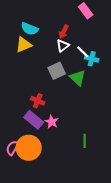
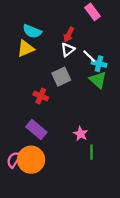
green triangle: (78, 78) -> (98, 80), moved
red cross: (38, 101) -> (41, 96), moved
pink star: (52, 122) -> (81, 134), moved

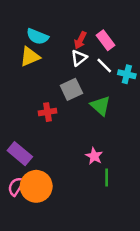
pink rectangle: (93, 12) -> (105, 40), moved
cyan cross: (99, 64) -> (127, 74), moved
green triangle: (98, 80) -> (100, 106), moved
red cross: (41, 96) -> (48, 112), turned -32
purple rectangle: (36, 129) -> (20, 154), moved

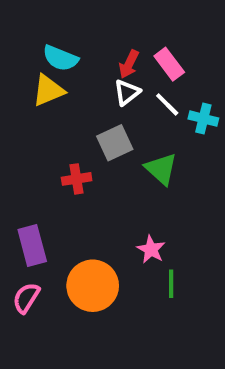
purple rectangle: (20, 154) -> (32, 245), turned 35
orange circle: (36, 186) -> (93, 286), moved

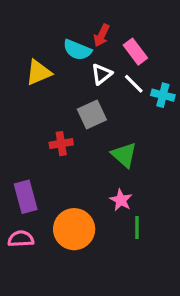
cyan semicircle: (60, 58) -> (77, 50), moved
red arrow: (129, 64) -> (102, 35), moved
green triangle: (161, 169) -> (124, 155), moved
pink semicircle: (26, 298) -> (21, 239), turned 55

